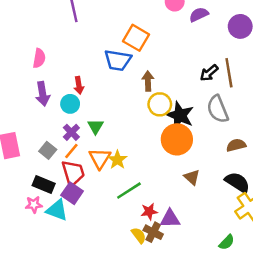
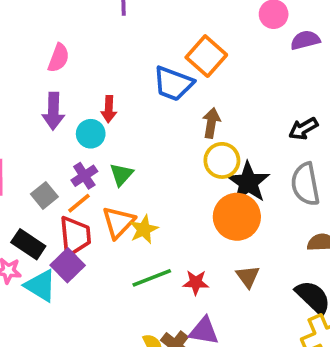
red star: (149, 212) -> (196, 282), moved

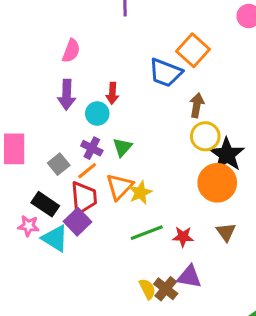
purple cross: (84, 176) -> (92, 148), turned -30

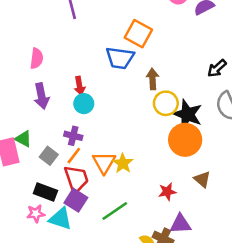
cyan circle: (97, 114) -> (84, 104), moved
green triangle: (122, 147) -> (23, 139), moved, turned -30
green line: (147, 233) -> (115, 211), moved

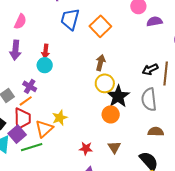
blue trapezoid: (120, 58) -> (70, 19), moved, turned 80
orange circle: (185, 140) -> (111, 114), size x0.7
orange triangle: (104, 162) -> (44, 129), moved
green line: (115, 211) -> (32, 147), moved

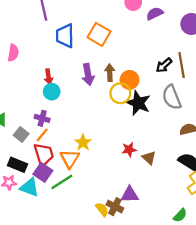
purple arrow: (15, 50) -> (88, 75), moved
orange circle: (111, 114) -> (130, 80), moved
red star: (86, 148) -> (129, 149), moved

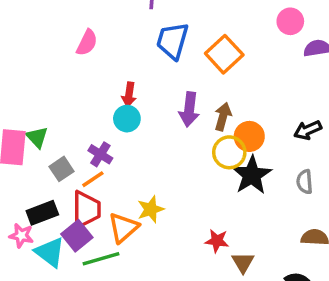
gray semicircle: (172, 97) -> (305, 182), size x0.6
black rectangle: (18, 165) -> (42, 213), turned -60

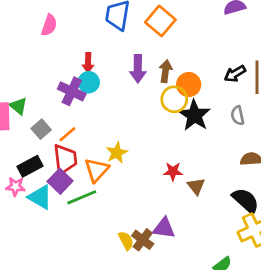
purple cross: (100, 154) -> (72, 91), moved, size x1.4

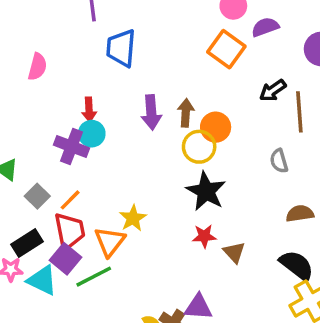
orange square: (160, 21) -> (226, 49), moved
black arrow: (235, 74) -> (273, 90), moved
black star: (194, 115) -> (206, 191), moved

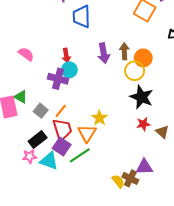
pink semicircle: (37, 67) -> (26, 54), moved, turned -63

